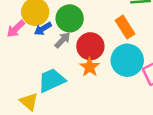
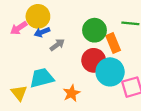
green circle: (70, 18) -> (94, 30), moved
red circle: (90, 46) -> (94, 60), moved
orange star: (90, 67) -> (72, 93), moved

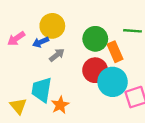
yellow circle: (38, 16) -> (52, 26), moved
cyan trapezoid: (42, 78) -> (42, 90), turned -65
orange star: (72, 93) -> (60, 105), moved

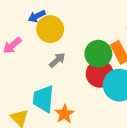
green circle: (95, 39) -> (98, 54), moved
blue arrow: (41, 42) -> (37, 16), moved

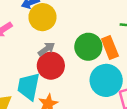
red circle: (100, 74) -> (51, 66), moved

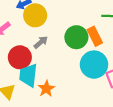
red circle: (51, 66) -> (20, 57), moved

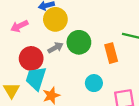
green circle: (76, 37) -> (79, 42), moved
cyan circle: (94, 65) -> (94, 83), moved, size x0.6

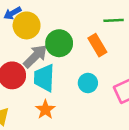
gray arrow: (55, 48) -> (35, 56), size x1.5
cyan trapezoid: (36, 78) -> (44, 78), moved

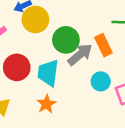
gray arrow: (35, 56) -> (80, 54), moved
cyan circle: (88, 83) -> (101, 81), moved

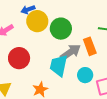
green circle: (66, 40) -> (61, 29), moved
cyan trapezoid: (48, 73) -> (59, 65), moved

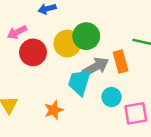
yellow circle: (37, 21) -> (67, 44), moved
red circle: (19, 58) -> (33, 52), moved

